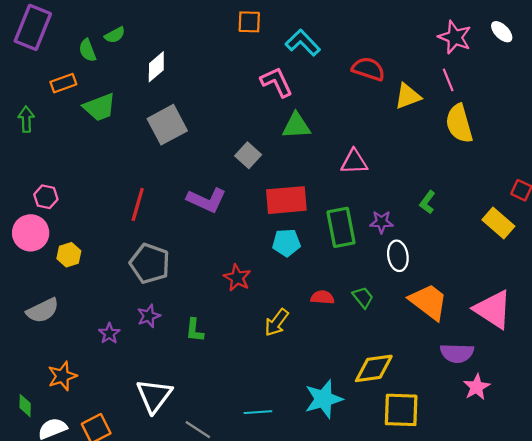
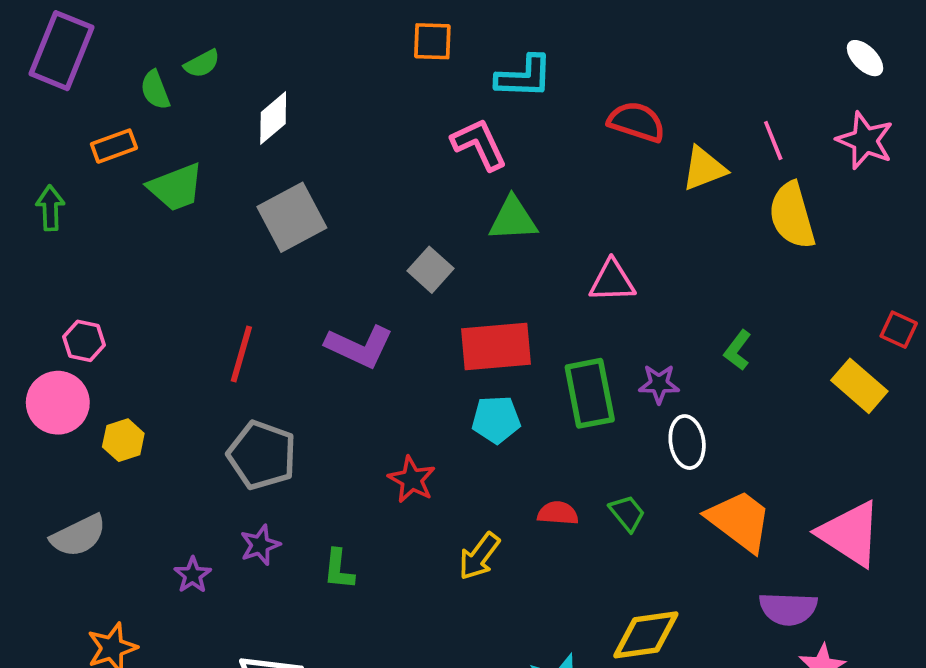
pink star: (455, 37) -> (865, 140), moved
cyan L-shape: (303, 43) -> (524, 77), turned 136

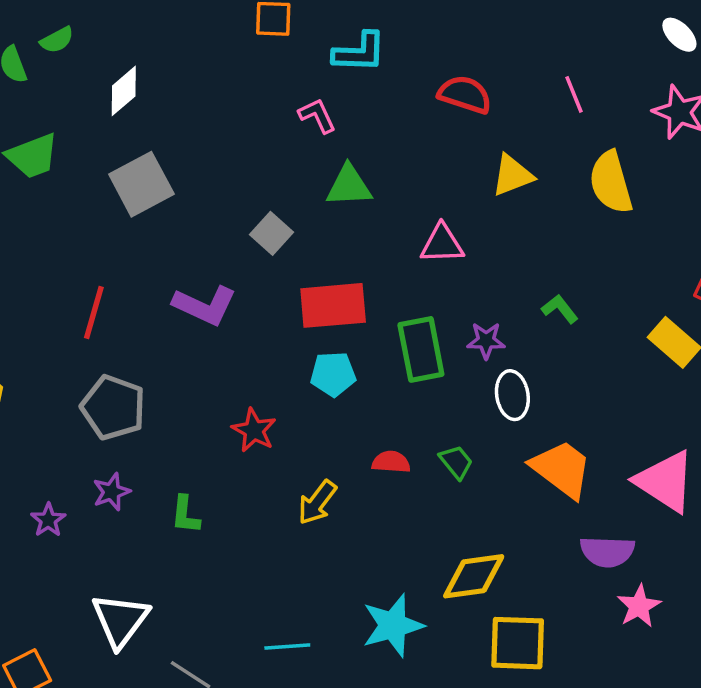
pink line: (773, 140) -> (574, 94), moved
pink L-shape: (479, 144) -> (317, 116), size x0.7
yellow triangle: (704, 169) -> (512, 175), moved
green L-shape: (738, 350) -> (560, 309), turned 105

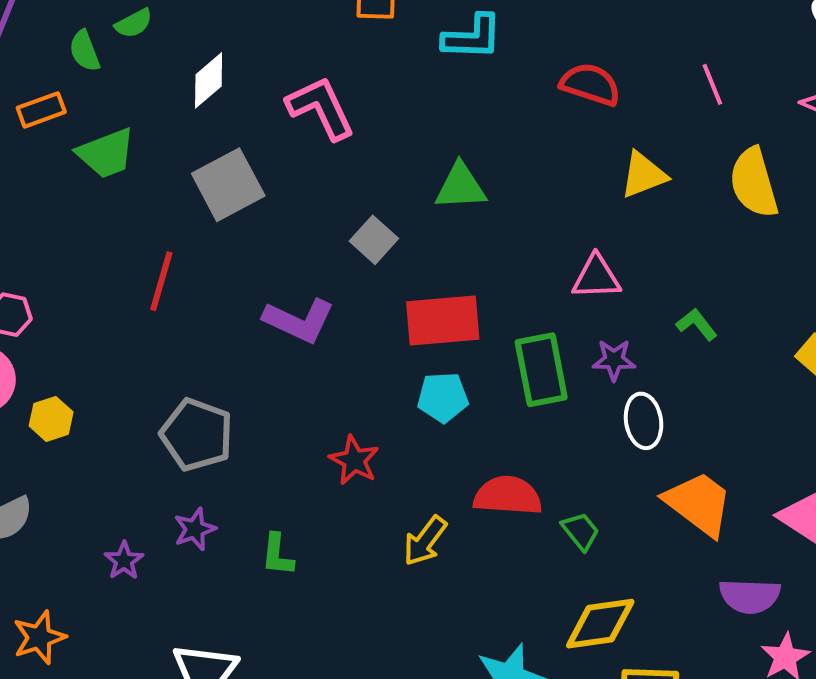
pink L-shape: (317, 116) -> (321, 108), moved, size x1.6
pink triangle: (442, 244) -> (596, 277), moved
red line: (94, 312) -> (161, 281), moved
red semicircle: (391, 462) -> (508, 496), size x1.6
green trapezoid: (456, 462) -> (581, 531), moved

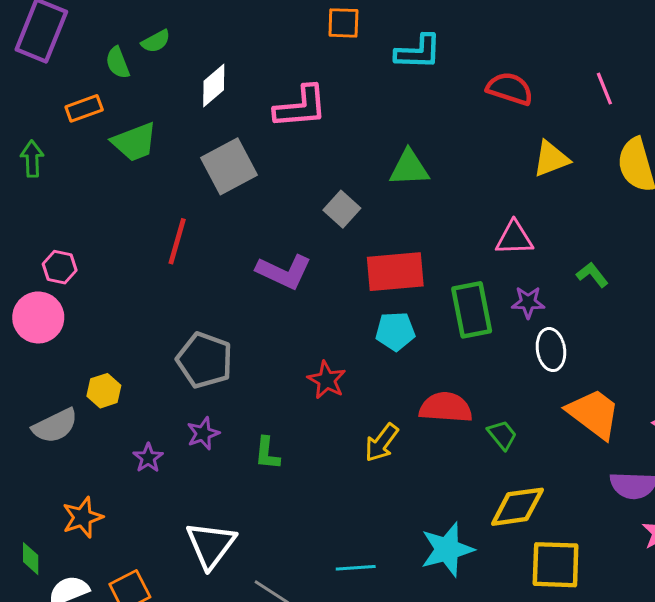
pink L-shape: (321, 108) -> (301, 107), turned 110
yellow hexagon: (51, 419) -> (104, 391), moved

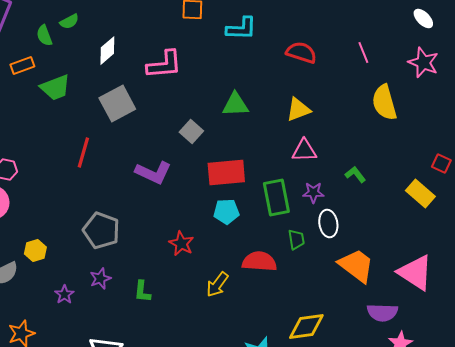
yellow triangle: (551, 159) -> (298, 110), moved
green trapezoid: (502, 435) -> (296, 240), moved, turned 30

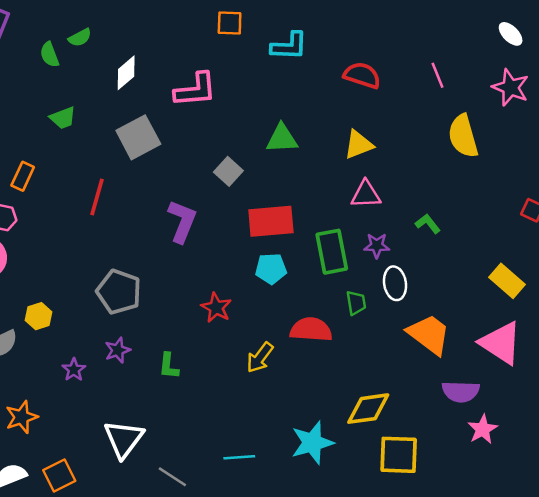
orange rectangle: (22, 66) -> (23, 176), moved, turned -45
green trapezoid: (55, 88) -> (63, 118), size x0.7
purple L-shape: (153, 173) -> (182, 221), turned -93
yellow rectangle: (420, 194) -> (507, 281), moved

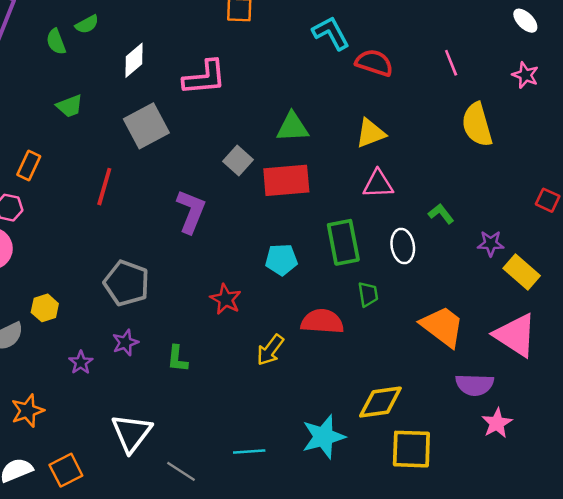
cyan L-shape: (289, 46) -> (331, 33), moved, turned -120
pink star: (511, 87) -> (525, 75), size x0.7
red rectangle: (271, 221) -> (286, 180), moved
purple star: (377, 246) -> (491, 244), moved
white ellipse: (395, 283) -> (403, 246), moved

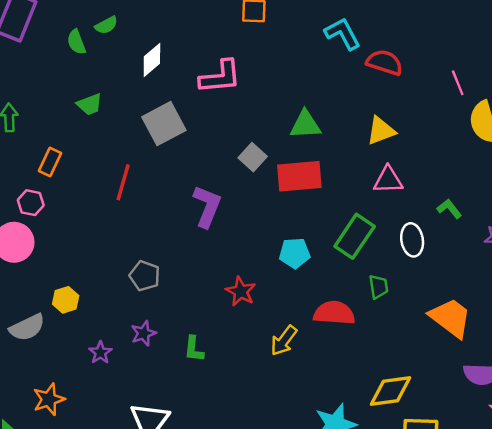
pink line: (451, 63) -> (458, 83), moved
green rectangle: (343, 242) -> (355, 236), turned 45
gray pentagon: (127, 283) -> (145, 276), size x0.7

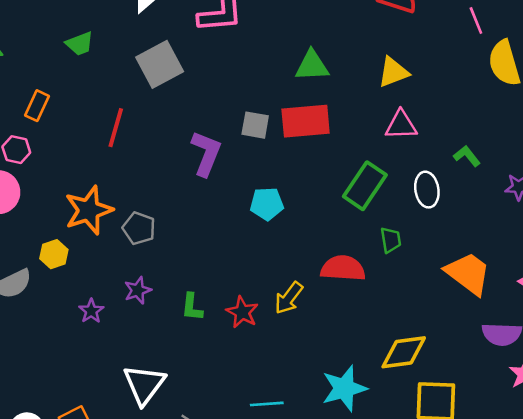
gray square: (253, 157) -> (255, 125), moved, turned -32
cyan pentagon: (295, 253) -> (267, 204), moved
red star: (241, 291) -> (242, 312), moved
orange star: (49, 399) -> (89, 210), moved, size x1.4

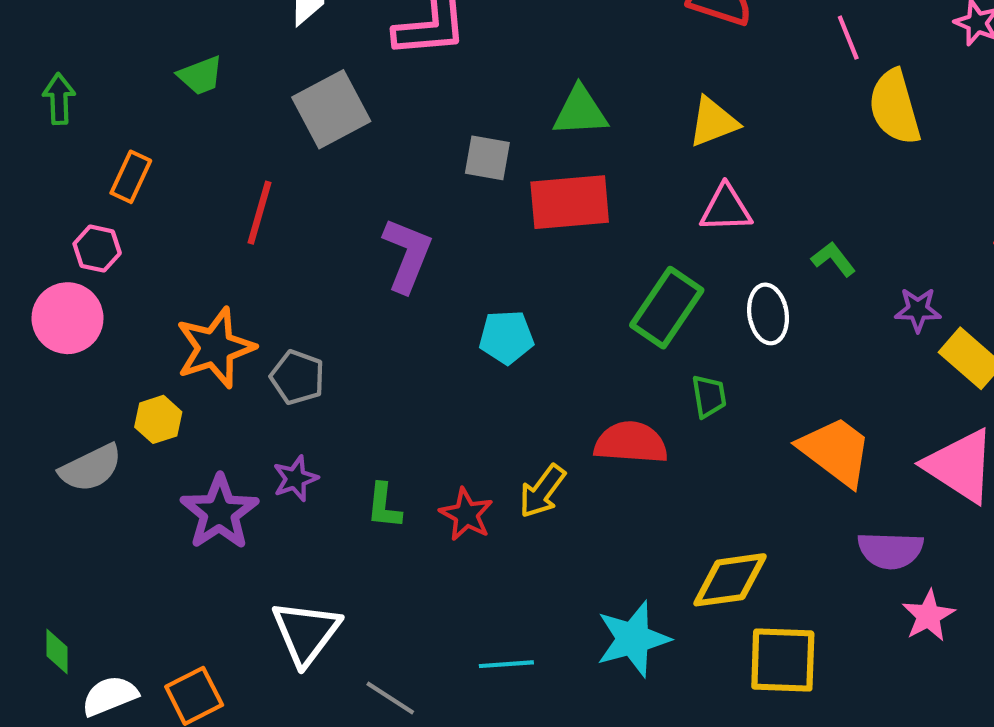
gray square: (255, 125) -> (487, 158), moved
purple star: (91, 311) -> (219, 512), size x1.8

